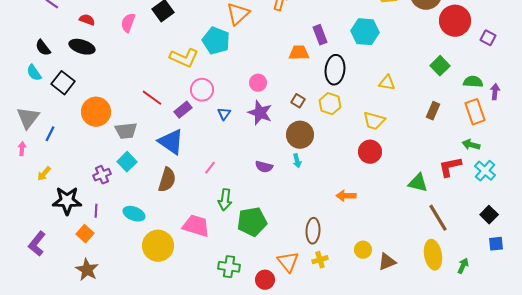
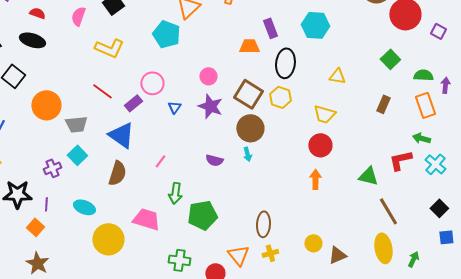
yellow L-shape: (184, 58) -> (109, 48), moved
brown square: (298, 101) -> (248, 94), size x2.0
orange arrow: (346, 196) -> (315, 179), moved, turned 90

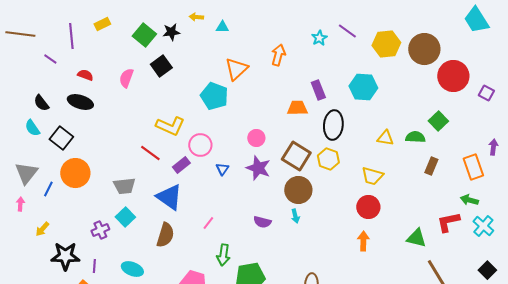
yellow L-shape: (109, 48) -> (170, 126), moved
green semicircle: (423, 75) -> (415, 137), moved
orange circle: (46, 105) -> (75, 173), moved

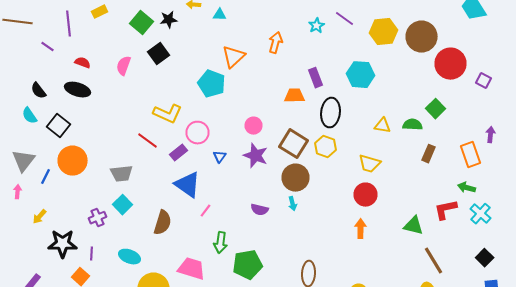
blue triangle: (169, 197) -> (188, 185), moved

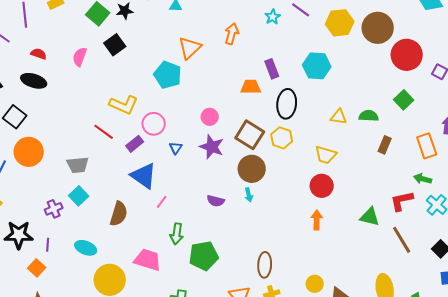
green square: (436, 109) -> (404, 100), moved
brown line: (434, 261) -> (402, 240), moved

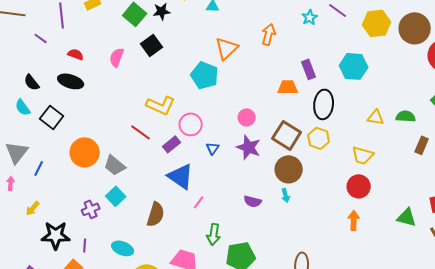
orange circle: (29, 152) -> (85, 152), moved
gray trapezoid: (78, 165) -> (115, 165), turned 45

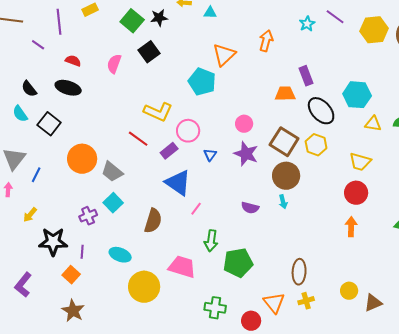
cyan hexagon: (354, 66) -> (357, 95), moved
black ellipse: (324, 104) -> (321, 111), turned -48

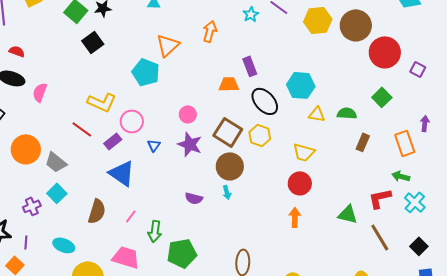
pink semicircle: (114, 64) -> (40, 92), moved
pink line: (196, 209) -> (131, 216), moved

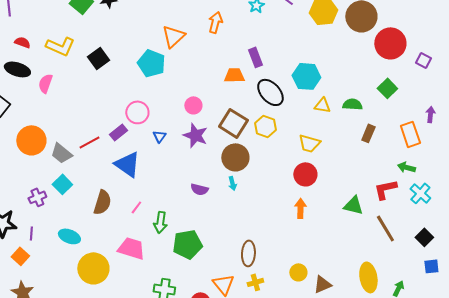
black square: (93, 42) -> (98, 58), moved
yellow L-shape: (102, 102) -> (60, 46), moved
red line: (82, 129) -> (89, 142), moved, turned -65

